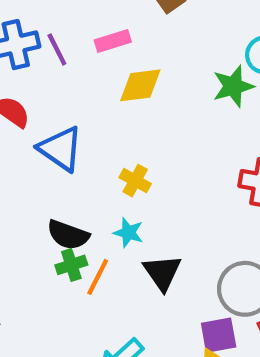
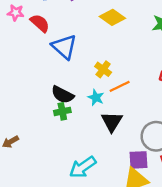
yellow diamond: (140, 85) -> (112, 17), turned 35
orange line: (98, 277) -> (120, 86), moved, turned 30

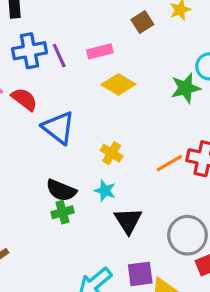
orange line: (120, 86) -> (169, 163), moved
purple square: (139, 160) -> (140, 274), moved

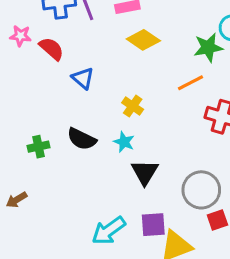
blue triangle: (59, 128) -> (83, 78), size x0.7
orange line: (169, 163) -> (191, 83), moved
green cross: (62, 212) -> (39, 147), moved

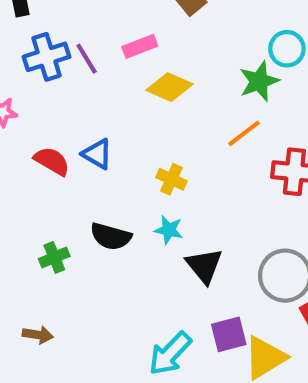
red semicircle: (51, 49) -> (52, 161), moved
brown arrow: (17, 200) -> (38, 335), turned -130

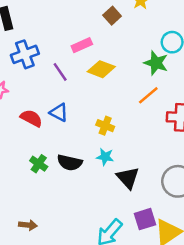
purple line: (87, 59) -> (60, 72), moved
green star: (259, 81) -> (156, 63), turned -30
green cross: (54, 257) -> (39, 164), moved, turned -30

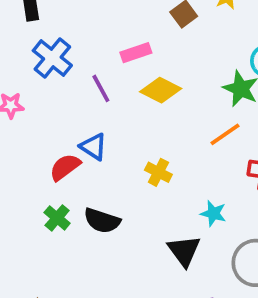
blue cross: (25, 54) -> (52, 58), turned -36
red semicircle: (31, 118) -> (65, 167), moved, turned -70
cyan star: (105, 157) -> (213, 213), moved

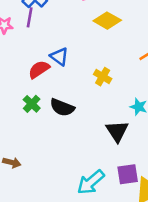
purple line: (101, 88) -> (30, 17), moved, turned 36

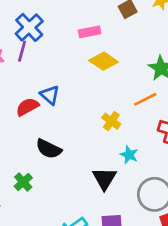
yellow cross: (103, 77) -> (111, 121), moved
green cross: (32, 104) -> (23, 182), moved

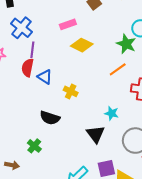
purple line: (22, 51) -> (32, 50), moved
red semicircle: (27, 107) -> (28, 68), moved, turned -42
yellow cross: (111, 121) -> (71, 91), moved

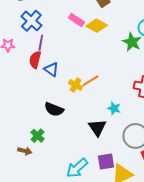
pink rectangle: (68, 24) -> (76, 20), turned 49
yellow diamond: (82, 45) -> (97, 26), moved
orange line: (118, 69) -> (91, 81), moved
brown arrow: (12, 165) -> (25, 151), moved

